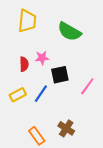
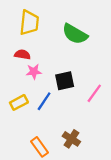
pink star: (42, 58) -> (34, 72), moved
red semicircle: (24, 64) -> (22, 55), moved, turned -80

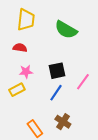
pink star: (34, 72) -> (26, 72), moved
blue line: (44, 101) -> (56, 93), moved

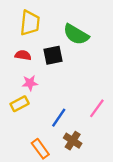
black square: (57, 71) -> (53, 55), moved
pink line: (83, 82) -> (97, 108), moved
blue line: (56, 93) -> (59, 118), moved

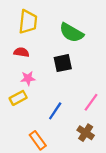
black square: (53, 55) -> (63, 63), moved
brown cross: (73, 141) -> (86, 133), moved

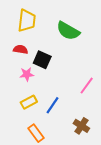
black square: (63, 63) -> (42, 60), moved, turned 36
yellow rectangle: (18, 98) -> (29, 102), moved
pink line: (91, 102) -> (87, 86), moved

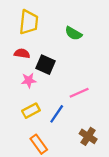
green semicircle: (68, 31) -> (73, 33), size x0.7
pink line: (87, 86) -> (79, 93), moved, turned 30

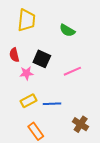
red semicircle: (22, 53) -> (14, 55), moved, turned -112
pink line: (79, 93) -> (72, 71), moved
blue line: (57, 114) -> (52, 104), turned 54

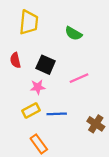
pink star: (27, 73) -> (38, 87), moved
brown cross: (81, 124) -> (96, 124), moved

